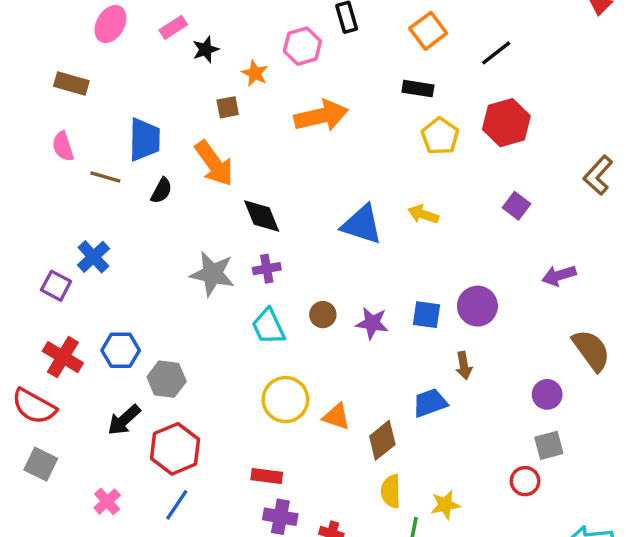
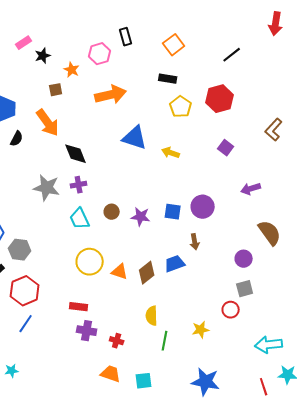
black line: (496, 53) -> (232, 55), moved
blue triangle: (362, 225) -> (135, 138), moved
brown diamond: (382, 440) -> (147, 273), moved
yellow star: (445, 505) -> (201, 330), moved

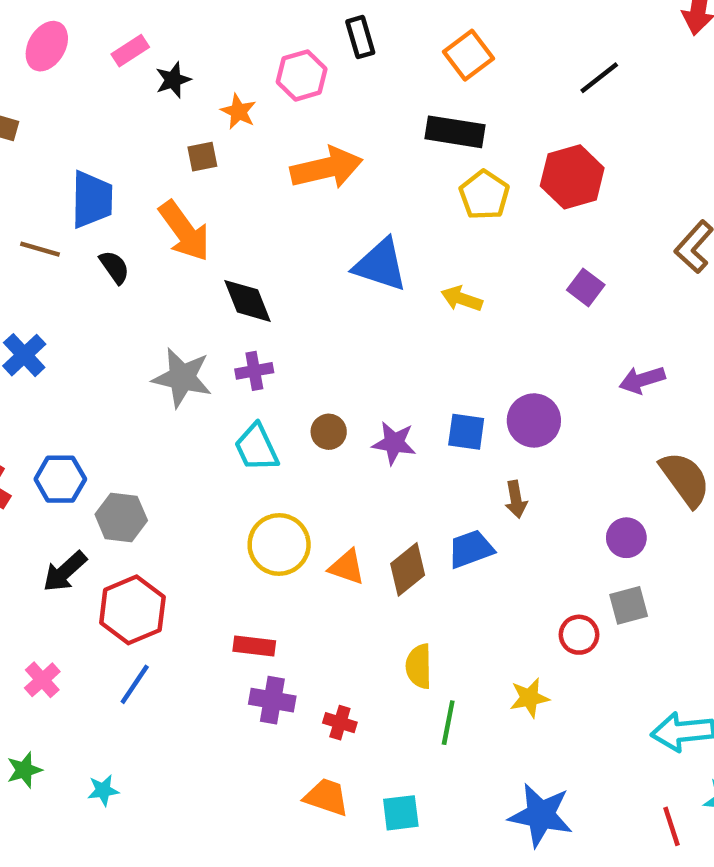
black rectangle: (168, 79) -> (455, 132), size x1.4
black semicircle: (17, 139) -> (114, 267), turned -63
red circle: (231, 310) -> (579, 635), moved

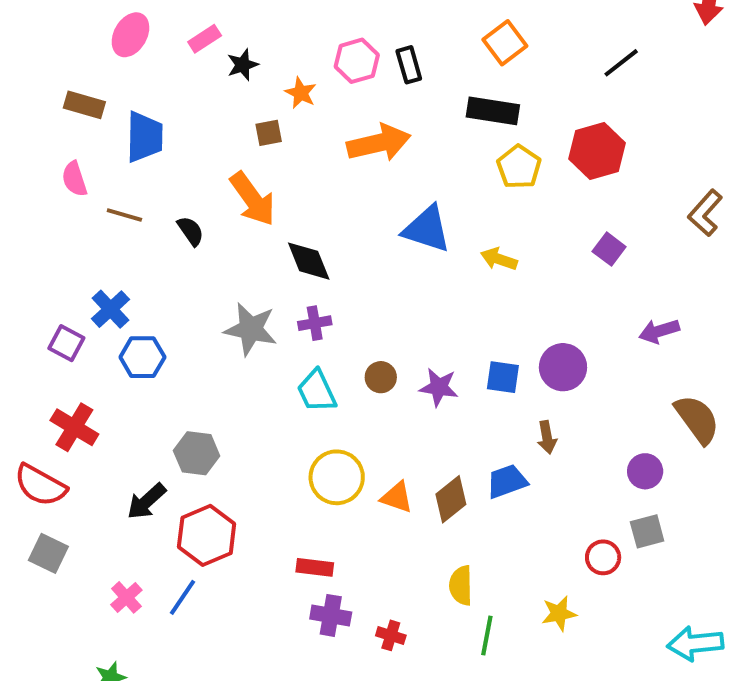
black rectangle: (360, 37) -> (409, 65), moved
blue trapezoid: (92, 199) -> (144, 137), moved
blue hexagon: (60, 479) -> (142, 357), moved
blue line: (135, 684) -> (183, 597), moved

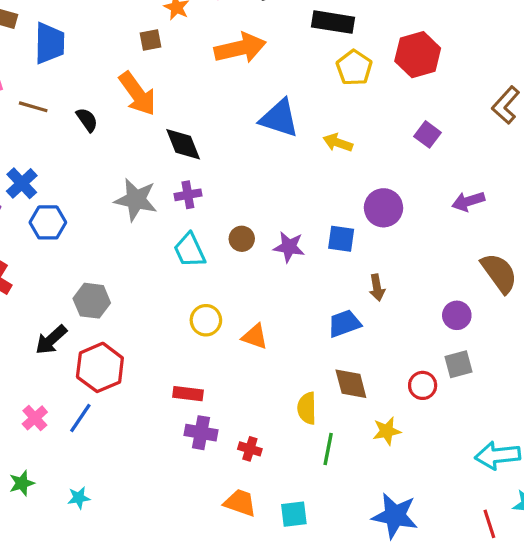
purple circle: (563, 367) -> (384, 208), moved
yellow circle: (337, 477) -> (206, 320), size x0.7
brown diamond: (451, 499) -> (351, 384), moved, turned -66

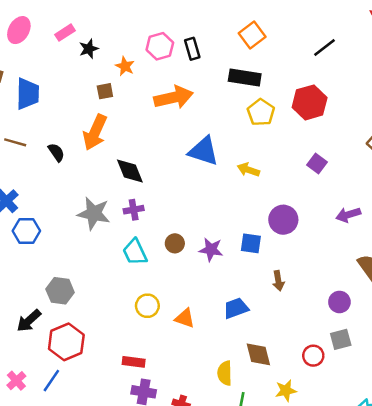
orange arrow: (137, 94) -> (95, 132), turned 60
blue trapezoid: (344, 323) -> (236, 308), moved

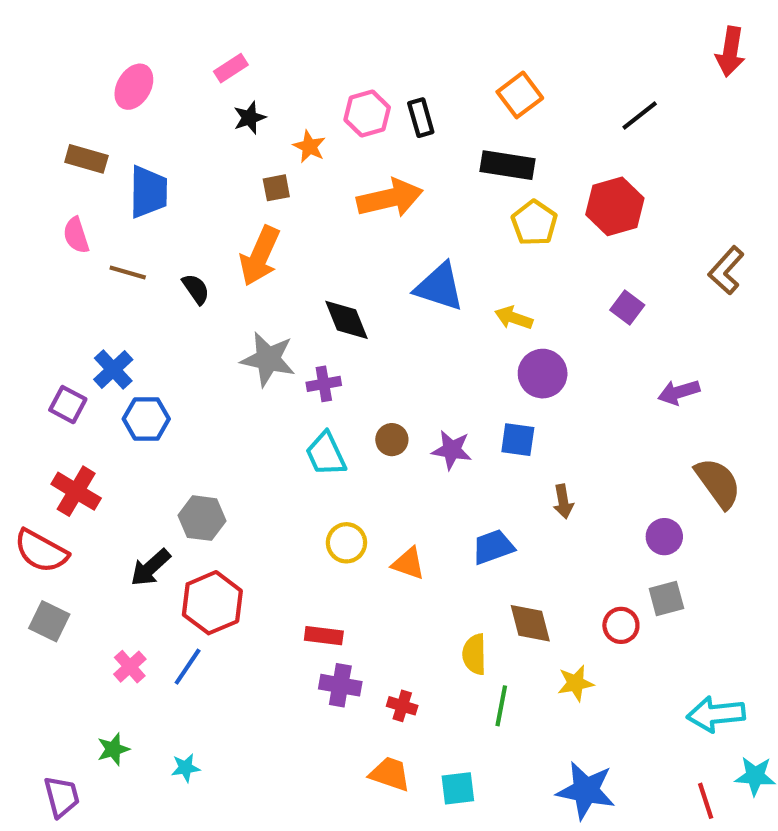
pink rectangle: (65, 33) -> (231, 68), moved
black diamond: (130, 171) -> (346, 320), moved
gray star: (94, 213) -> (268, 359), moved
purple circle: (283, 220) -> (543, 374), moved

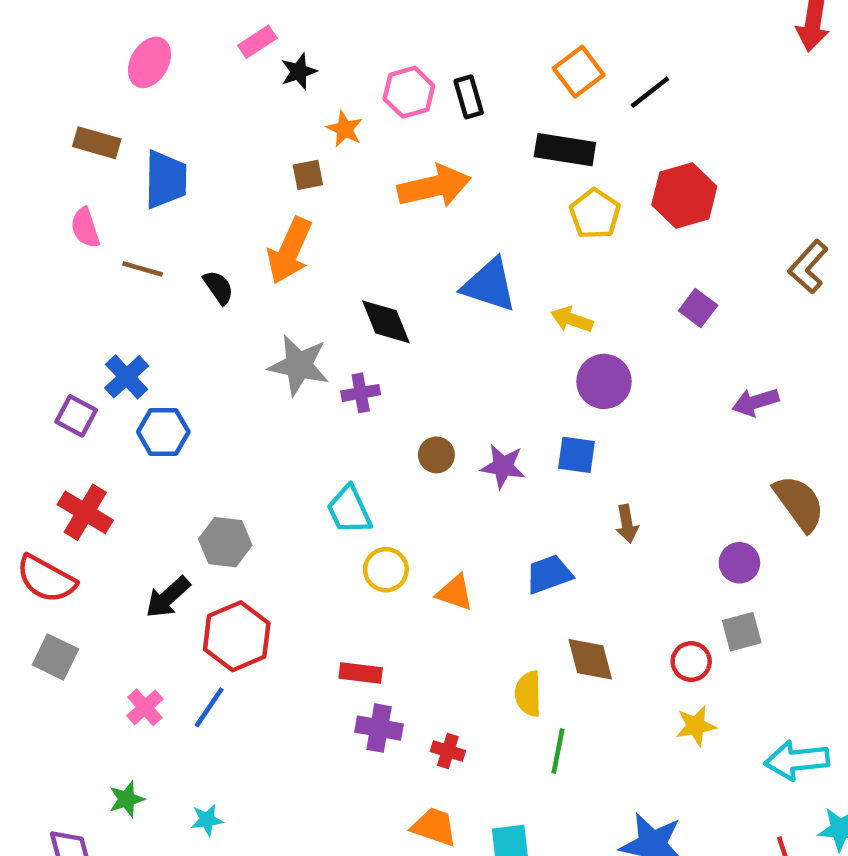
black line: (640, 116) -> (650, 92), moved
black star: (249, 118) -> (299, 72), moved
cyan trapezoid: (326, 454) -> (349, 510), moved
yellow star: (576, 683) -> (696, 726), moved

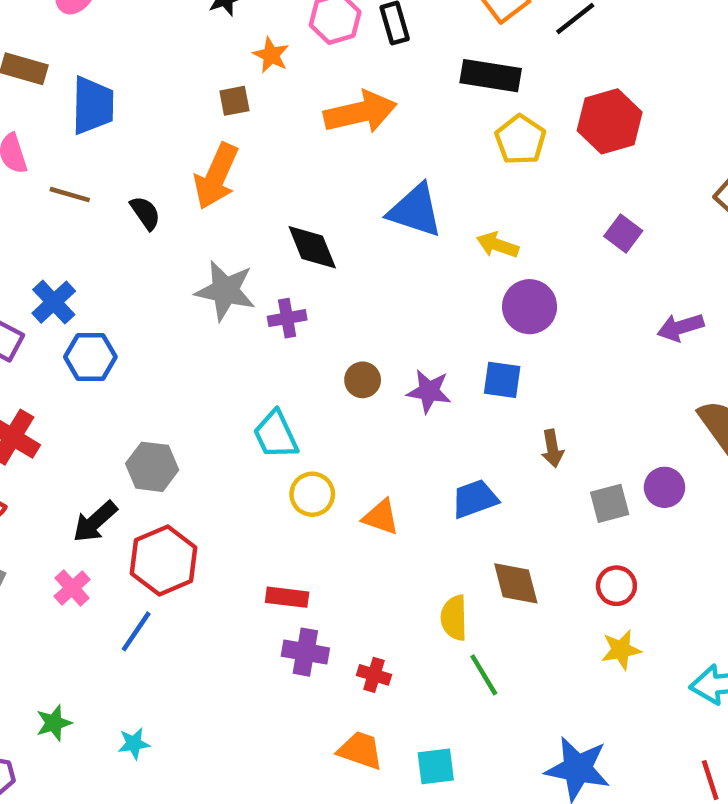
gray square: (742, 632) -> (610, 503), moved
pink cross: (145, 707) -> (72, 588), moved
green line: (558, 751) -> (484, 675), turned -42

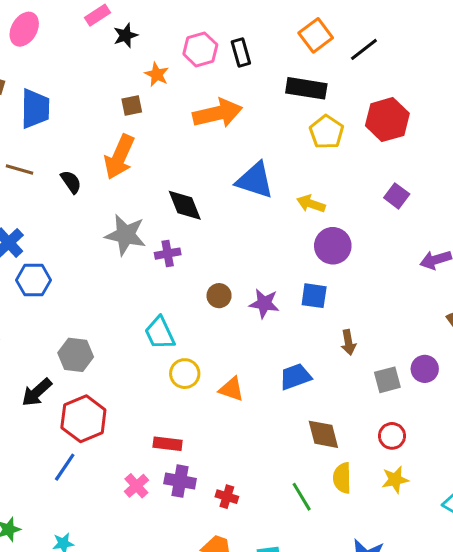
pink cross: (72, 588) -> (136, 486), moved
yellow semicircle: (454, 618) -> (342, 478), moved

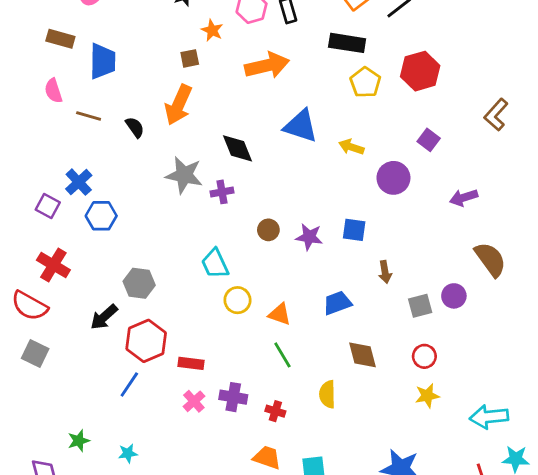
purple circle: (333, 246) -> (393, 178), moved
red rectangle: (168, 444) -> (191, 363), moved
yellow semicircle: (342, 478) -> (327, 394), moved
green line: (302, 497) -> (282, 355), moved

